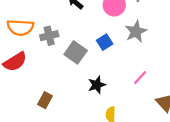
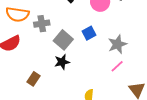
gray star: (136, 31) -> (117, 44), moved
black star: (97, 85) -> (62, 62), moved

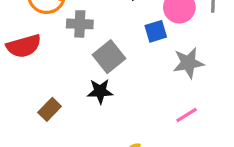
blue square: (89, 33) -> (156, 31), moved
gray star: (117, 44) -> (188, 63), moved

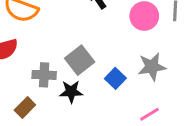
gray cross: (80, 24) -> (44, 75), moved
blue square: (156, 31) -> (115, 78), moved, turned -30

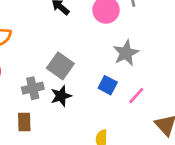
blue square: (115, 78) -> (108, 85), moved
brown rectangle: (25, 107) -> (24, 122), turned -30

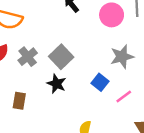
gray cross: (33, 88) -> (28, 57), moved, turned -36
black star: (61, 96) -> (57, 84), turned 30

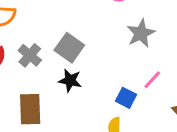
blue square: (100, 82) -> (126, 98), moved
brown rectangle: (19, 101) -> (30, 109), size x1.5

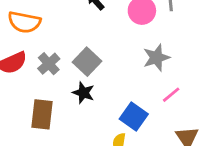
pink line: (152, 80) -> (171, 95), moved
blue square: (126, 98) -> (134, 117), size x1.4

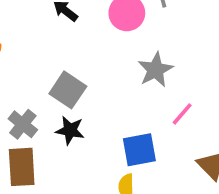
gray cross: (49, 64) -> (23, 124), moved
blue square: (134, 117) -> (139, 150), turned -36

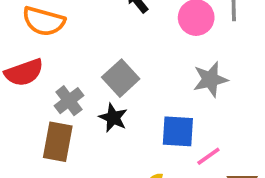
pink line: (182, 114) -> (208, 156), moved
blue square: (139, 150) -> (178, 131), moved

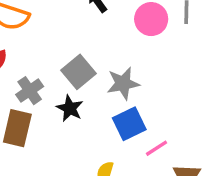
gray star: (210, 79) -> (123, 83), moved
blue square: (178, 131) -> (129, 124), turned -32

